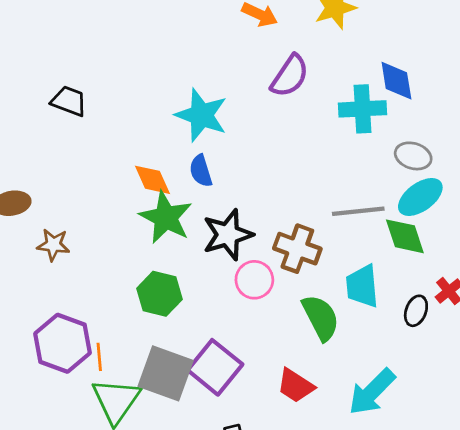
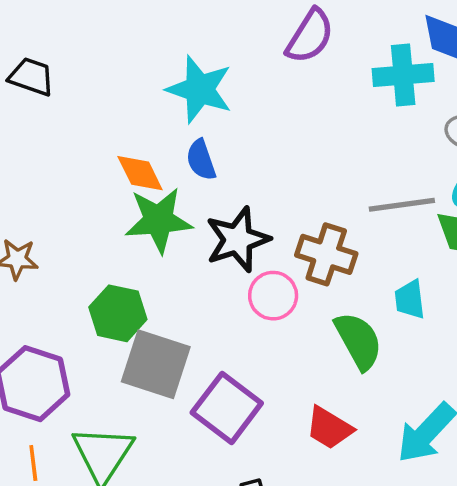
green star: (166, 217) -> (158, 220), turned -30
cyan trapezoid: (362, 286) -> (410, 299), size x0.7
green hexagon: (159, 294) -> (118, 313), moved
orange line: (99, 357) -> (33, 463), moved
gray square: (166, 373) -> (156, 364), moved

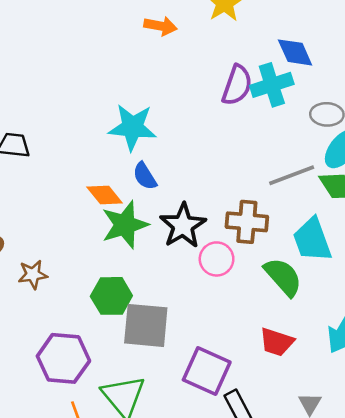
purple semicircle: (310, 36) -> (237, 85), moved
cyan trapezoid: (410, 299) -> (312, 240), size x1.6
purple square: (227, 408) -> (207, 371), moved

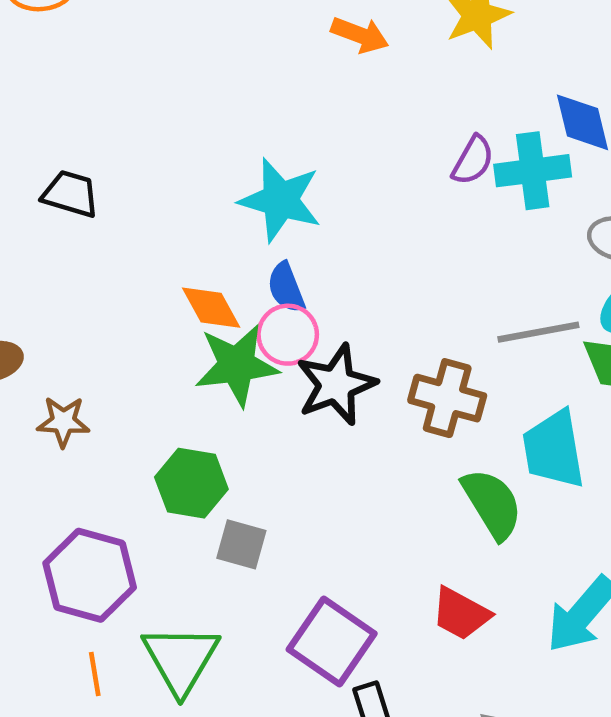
purple semicircle: (237, 85) -> (473, 160), size x0.7
pink circle: (217, 259) -> (288, 335), moved
gray square: (146, 325) -> (241, 544), size x0.6

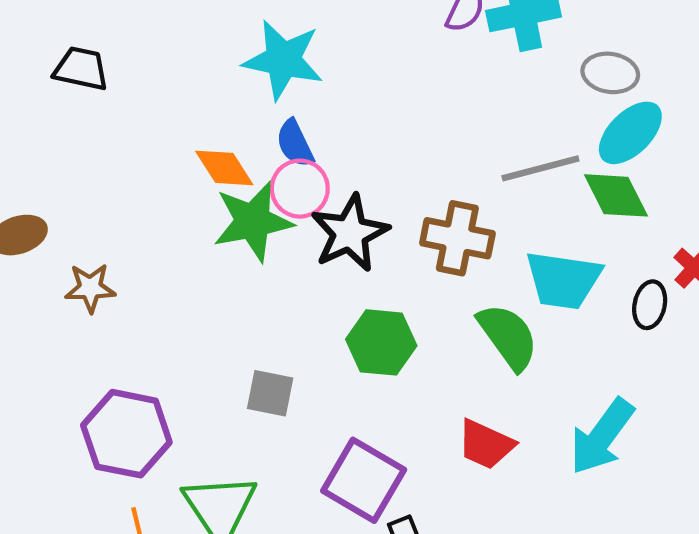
cyan trapezoid: (554, 449) -> (563, 280), turned -68
green hexagon: (191, 483) -> (381, 342), moved

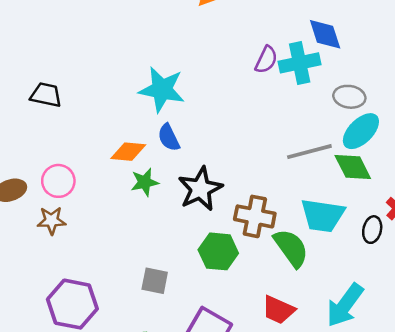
orange diamond: (224, 168) -> (128, 152), turned -52
pink circle: (300, 189) -> (58, 181), moved
green star: (253, 221) -> (145, 182), size x0.6
brown cross: (457, 238) -> (255, 216), moved

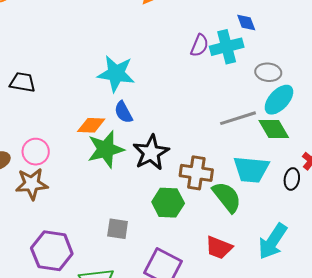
blue diamond: (325, 34) -> (246, 22), size x0.7
green star: (145, 182) -> (106, 149), size x1.6
brown star: (51, 221) -> (32, 184), size x1.4

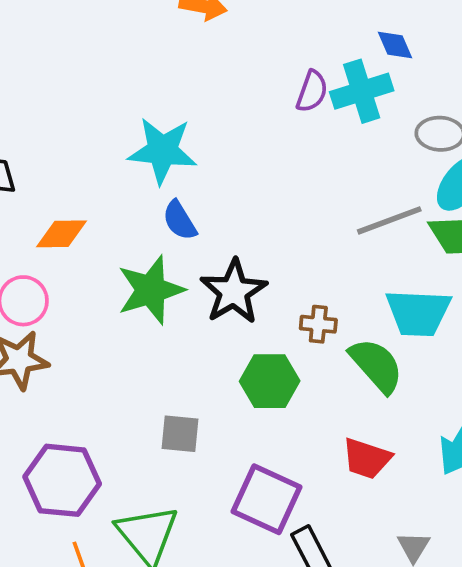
orange diamond: (91, 125) -> (62, 234), moved
brown cross: (196, 173) -> (318, 324), size x0.6

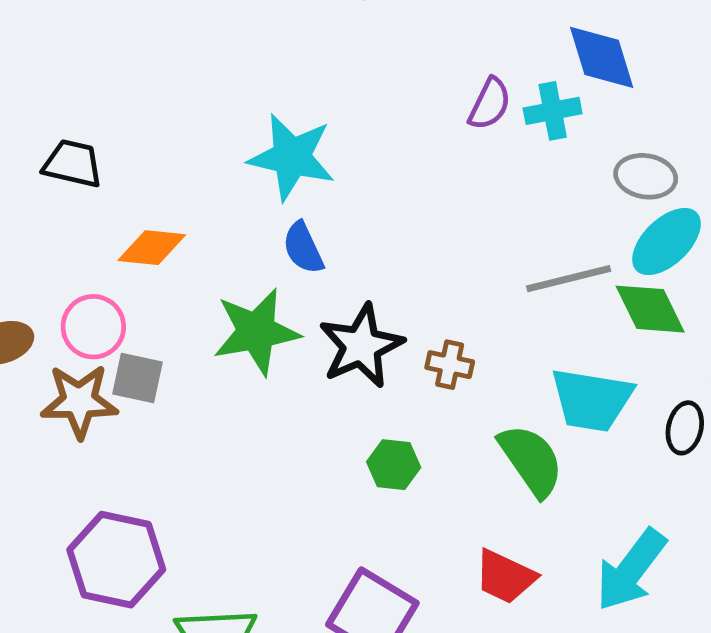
blue diamond: (395, 45) -> (602, 57), size x1.6
cyan cross: (362, 91) -> (553, 111), size x0.7
brown cross: (318, 324) -> (450, 365), moved
green hexagon: (270, 381) -> (394, 465), size x0.7
gray square: (180, 434) -> (138, 378), moved

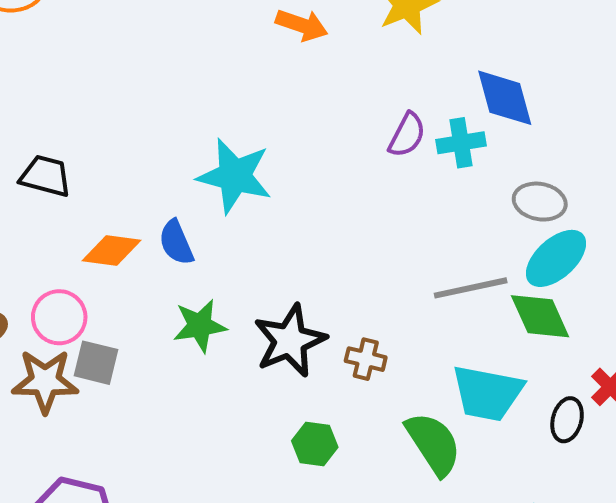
blue semicircle: (303, 248) -> (176, 242), moved
green star: (256, 332) -> (200, 326), size x0.7

